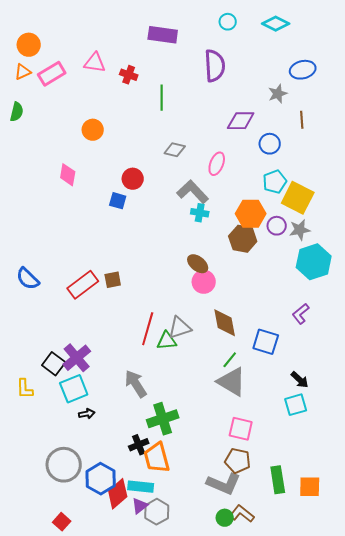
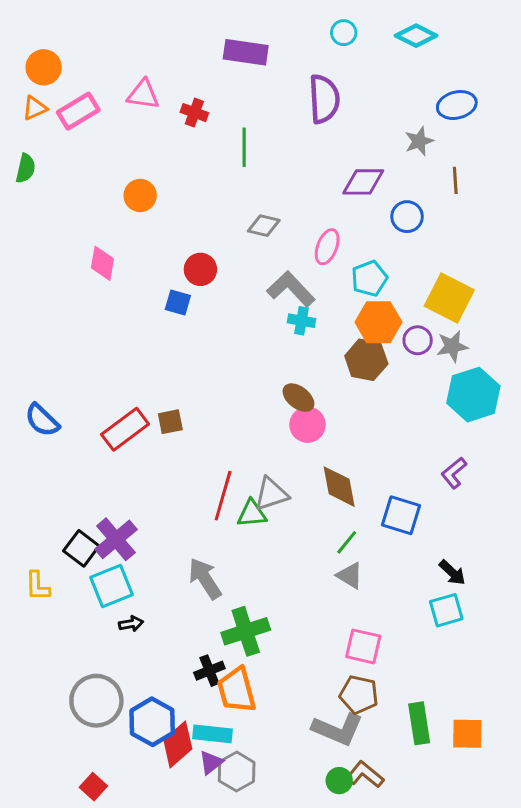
cyan pentagon: (275, 182) -> (369, 278), moved
gray triangle: (232, 382) -> (350, 576), size x0.6

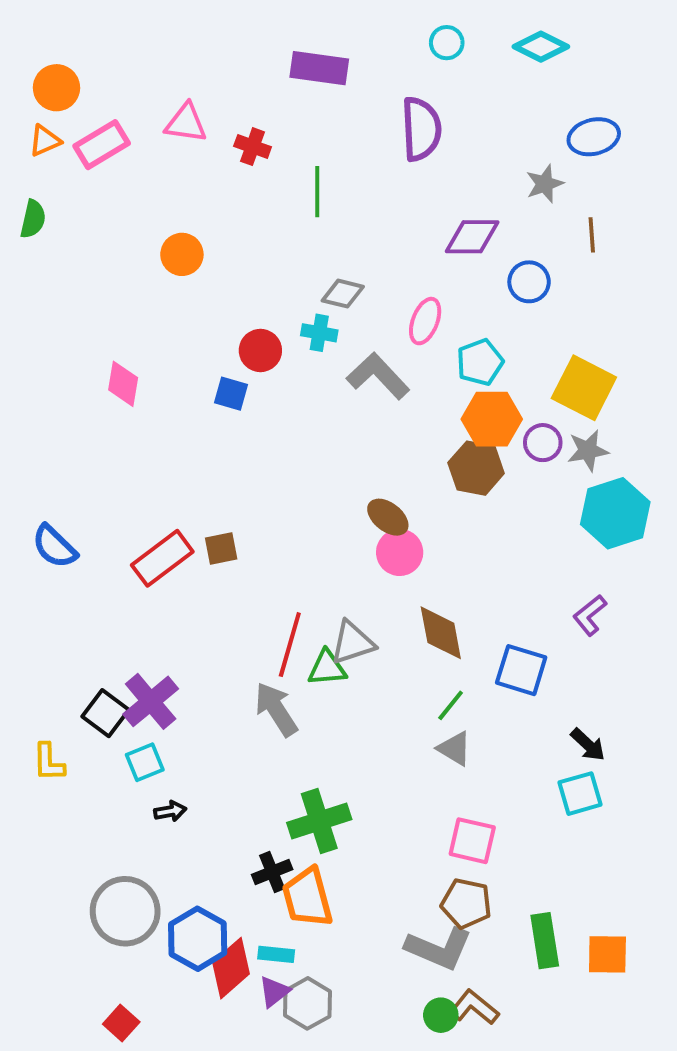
pink diamond: (102, 263) -> (123, 384), moved
cyan cross: (301, 321) -> (319, 333), moved
gray arrow: (205, 579) -> (276, 709), moved
cyan square: (111, 586) -> (145, 762), size x0.7
cyan rectangle: (213, 734) -> (276, 954), size x0.7

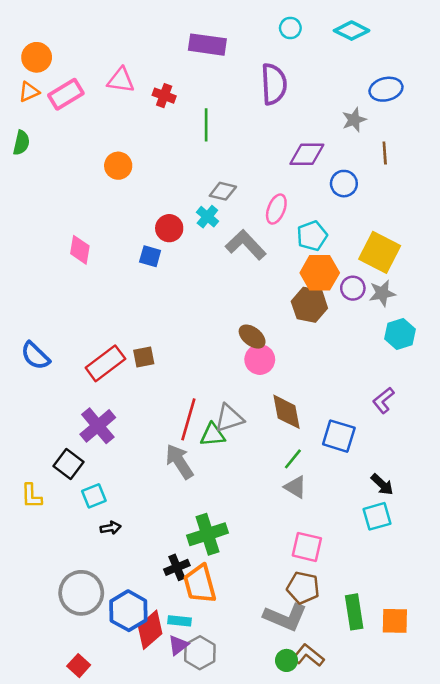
cyan cross: (319, 333) -> (207, 217), turned 30
cyan hexagon: (615, 513) -> (400, 334), size x0.7
purple cross: (151, 701) -> (98, 426), moved

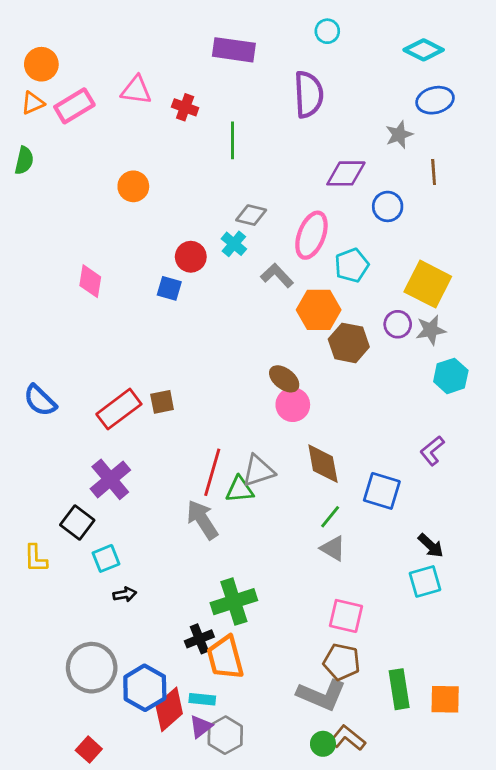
cyan diamond: (352, 31) -> (424, 50), moved
pink ellipse: (276, 209) -> (311, 235), size x1.4
gray L-shape: (246, 245) -> (277, 275), size x0.7
orange hexagon: (320, 273) -> (319, 310), moved

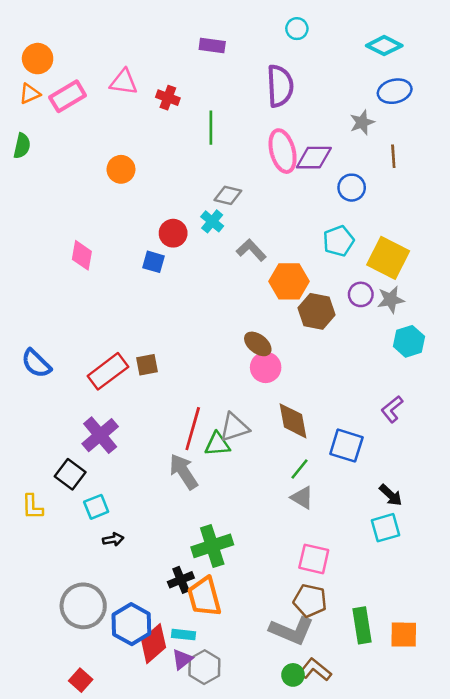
purple rectangle: (234, 50) -> (212, 46), size x0.7
pink ellipse: (311, 235) -> (283, 151), moved, turned -36
cyan pentagon: (352, 265) -> (339, 241), moved

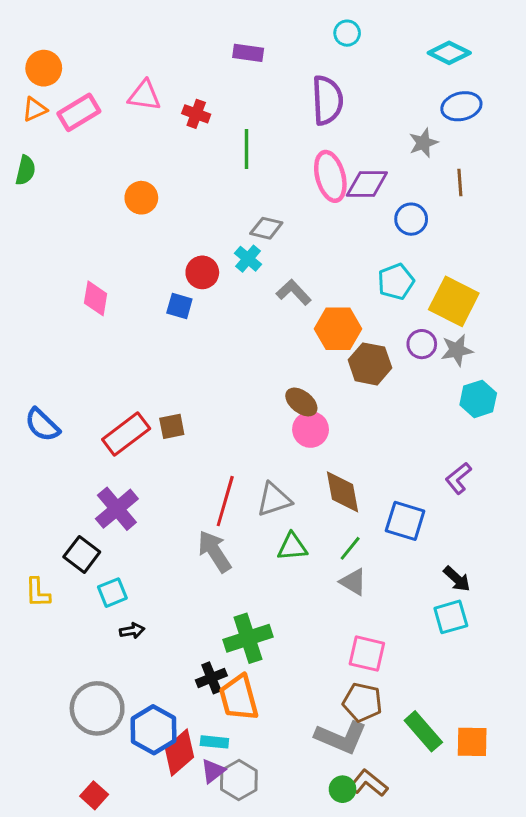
green triangle: (217, 444) -> (292, 547), moved
green rectangle: (362, 625) -> (423, 731), turned -32

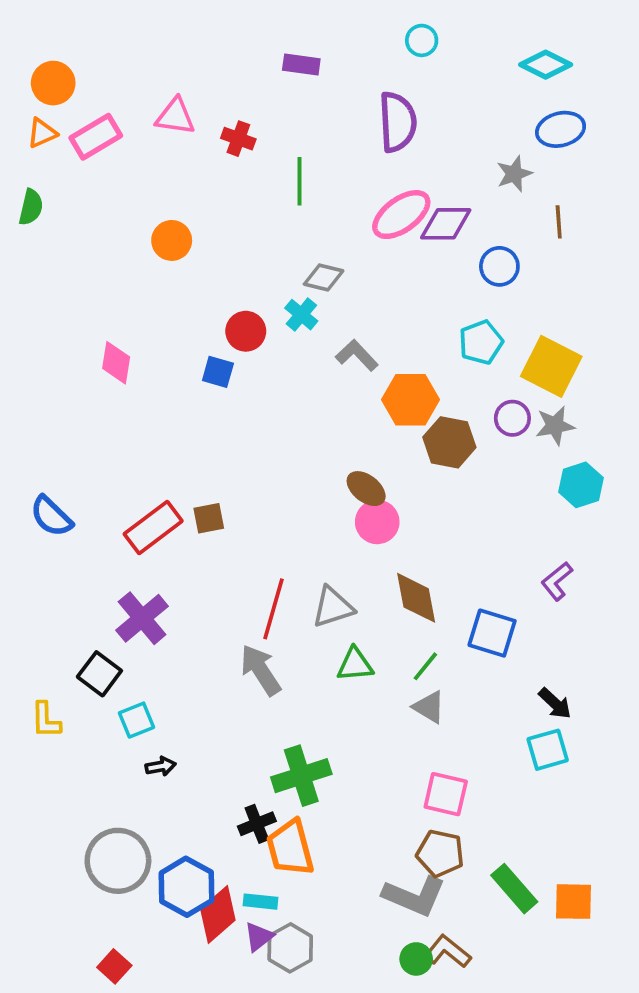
pink ellipse: (330, 176) -> (401, 215), turned 69

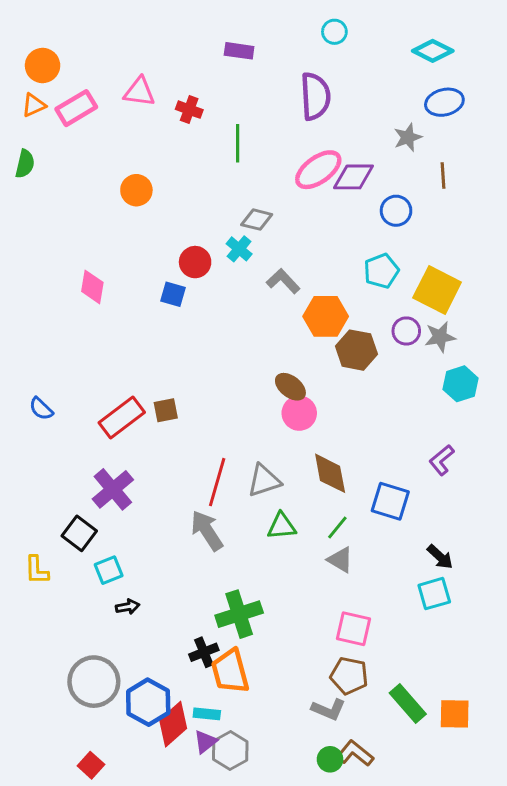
blue semicircle: (51, 516) -> (41, 409), size x0.7
gray L-shape: (414, 896) -> (329, 709), size x0.7

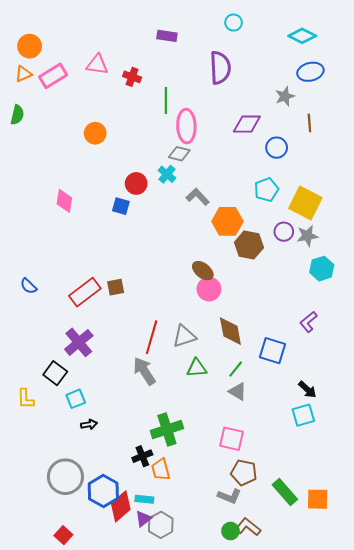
pink ellipse: (318, 170) -> (186, 126), moved, turned -56
pink square: (353, 629) -> (232, 439), moved
orange trapezoid: (230, 671) -> (161, 469), size x0.7

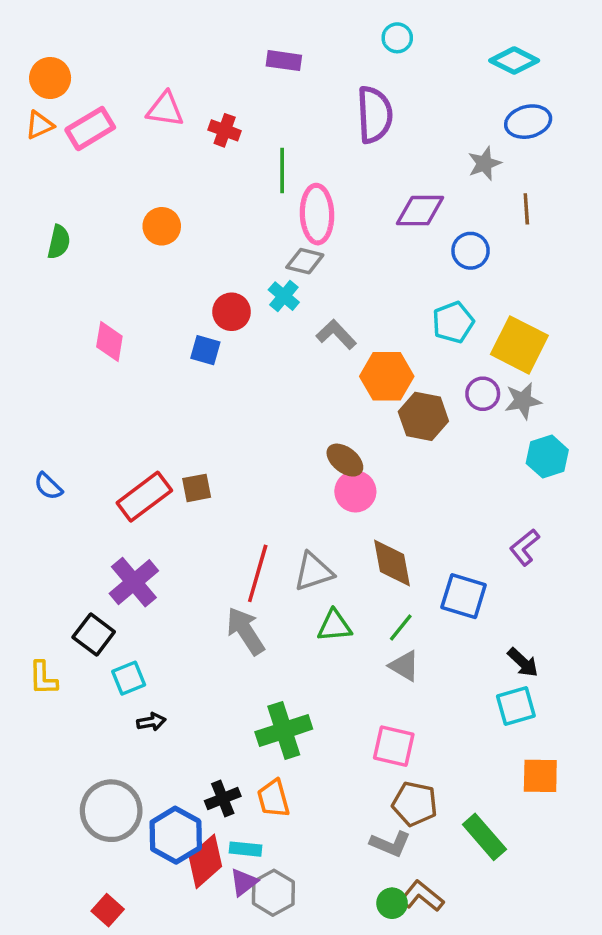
green semicircle: (17, 115) -> (59, 242), moved
black cross: (142, 456) -> (223, 799), moved
orange square: (318, 499) -> (540, 776), moved

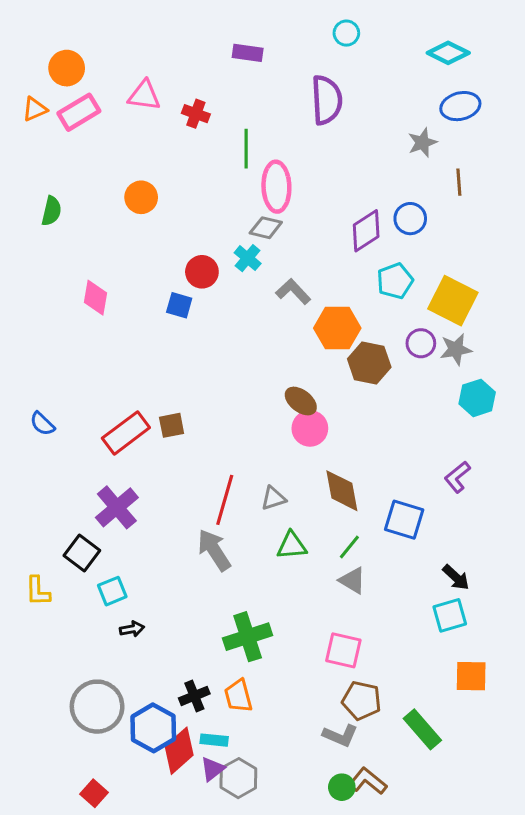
orange circle: (50, 78) -> (67, 68), moved
purple diamond: (420, 211) -> (366, 231), moved, turned -33
gray triangle: (314, 572) -> (273, 498), size x0.7

